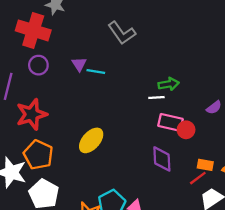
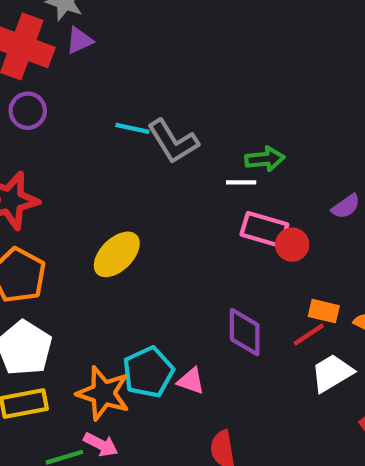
gray L-shape: (122, 33) -> (173, 141), moved
purple triangle: (79, 64) -> (79, 40), moved, turned 35
purple diamond: (162, 159) -> (245, 332), moved

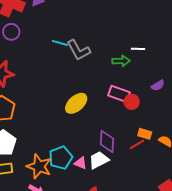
white line: (241, 182) -> (138, 49), moved
yellow ellipse: (117, 254) -> (76, 103), moved
white trapezoid: (332, 373) -> (99, 160), moved

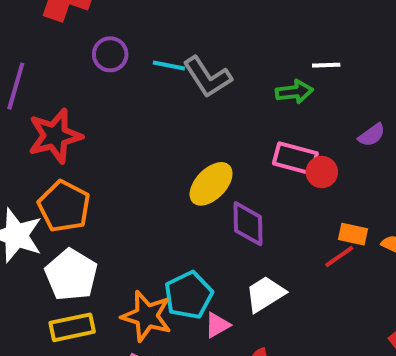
purple circle: (11, 32) -> (110, 54), moved
purple diamond: (107, 142) -> (248, 224), moved
pink triangle: (80, 163) -> (217, 325), moved, turned -48

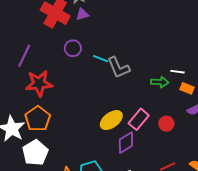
pink rectangle: (295, 158) -> (139, 119), moved, turned -75
purple diamond: (248, 224) -> (126, 143), turned 50
orange rectangle: (353, 234) -> (187, 88), moved

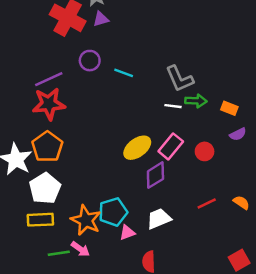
purple line: (24, 56) -> (49, 79), moved, turned 40
gray L-shape: (118, 68) -> (179, 79), moved
white line: (178, 72) -> (173, 106), moved

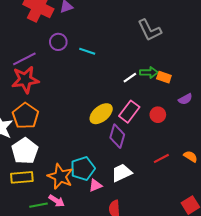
gray L-shape: (179, 79) -> (149, 30), moved
white line: (173, 106) -> (130, 78), turned -40
orange rectangle: (229, 108) -> (164, 77), moved
purple diamond: (155, 175) -> (117, 136), turned -40

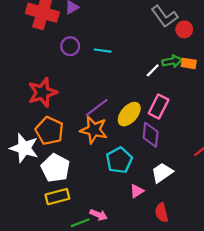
purple line: (24, 59) -> (97, 108), moved
red circle: (158, 115) -> (184, 29), moved
cyan pentagon: (83, 169) -> (119, 160), moved
orange star: (60, 176) -> (94, 130), moved

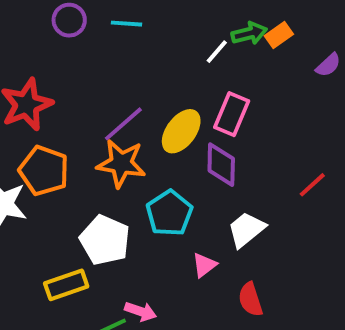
orange rectangle: (189, 63) -> (279, 35), turned -40
white pentagon: (55, 168) -> (105, 240), moved

